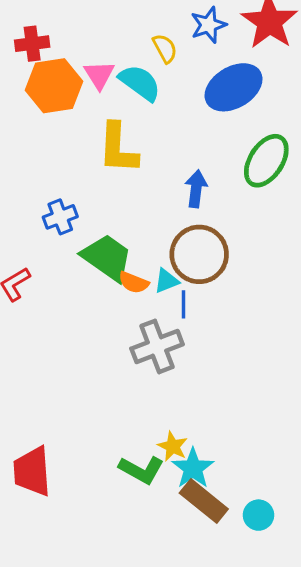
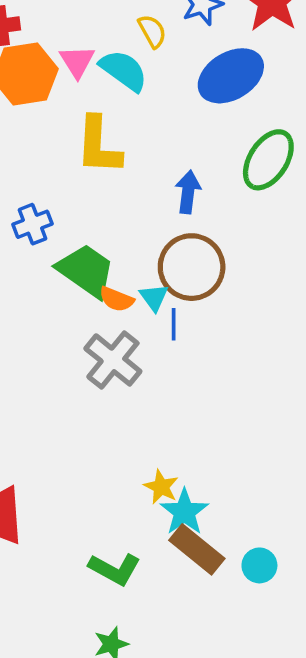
cyan triangle: (166, 281) -> (154, 297), turned -44
gray cross: (157, 346) -> (113, 360), moved, turned -30
green L-shape: (141, 470) -> (115, 569), moved

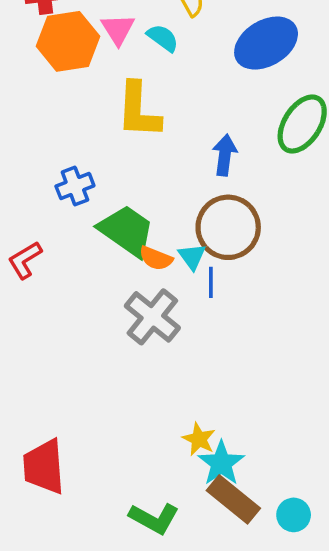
cyan semicircle: (124, 70) -> (163, 38), size x0.7

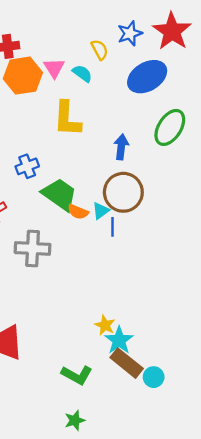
cyan triangle: (192, 257) -> (101, 211), turned 30
gray cross: (152, 317) -> (33, 248), moved, turned -36
cyan circle: (294, 515) -> (154, 377), moved

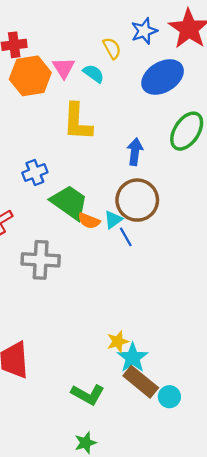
blue line: (113, 227) -> (126, 237), turned -30
yellow star: (105, 325) -> (118, 342), turned 30

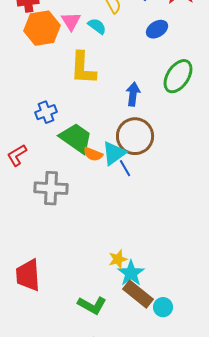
blue ellipse: (163, 77) -> (157, 29), size x0.6
cyan triangle: (113, 220) -> (114, 153), size x1.5

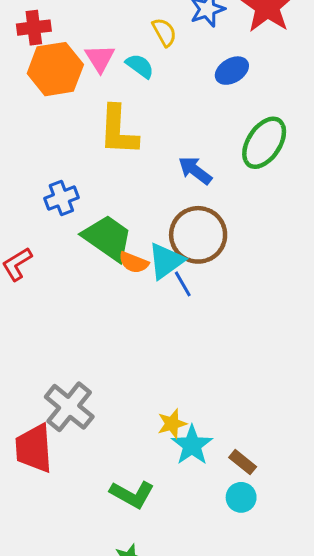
blue arrow: (133, 94) -> (195, 170), turned -60
gray cross: (51, 188) -> (69, 407), moved, turned 36
brown rectangle: (138, 294) -> (243, 462), moved, size x0.6

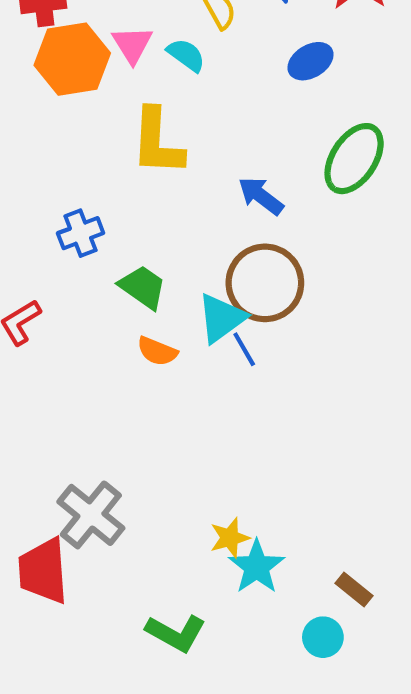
green trapezoid: (108, 238) -> (143, 287), size x0.7
orange semicircle: (134, 262) -> (157, 351), moved
brown rectangle: (243, 462) -> (354, 590), moved

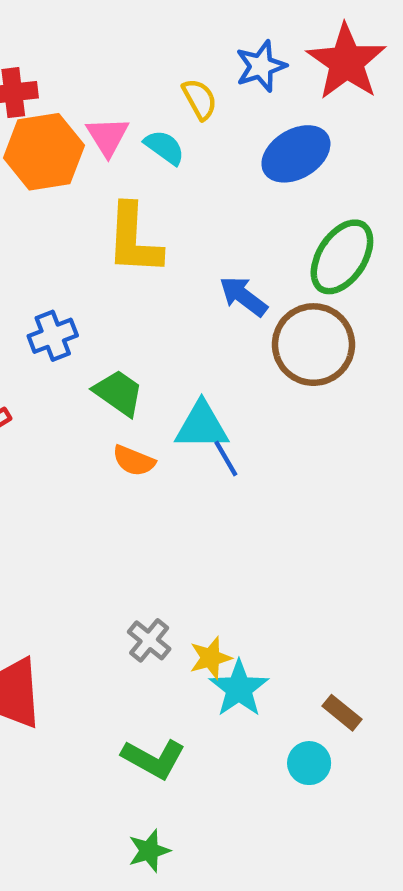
blue ellipse: (311, 61) -> (296, 154), size x1.4
brown circle: (265, 283) -> (313, 345), moved
cyan triangle: (221, 318) -> (202, 426), turned 36
gray cross: (91, 515) -> (149, 640), moved, size x0.6

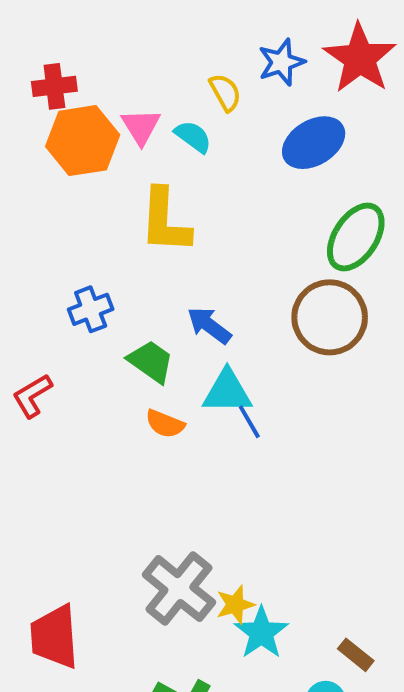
blue arrow: (243, 296) -> (209, 325), moved
gray cross: (149, 640) -> (179, 589), size x1.8

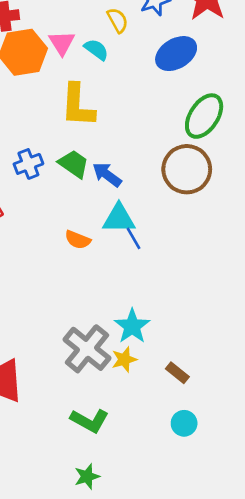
green trapezoid: (151, 362) -> (74, 164), moved
cyan star: (261, 633) -> (132, 326), moved
brown rectangle: (356, 655) -> (177, 373), moved

